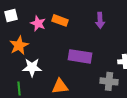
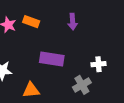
gray cross: (109, 81) -> (82, 85), turned -36

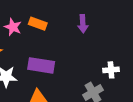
purple rectangle: (52, 59) -> (41, 65), moved

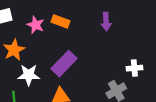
purple rectangle: (41, 65) -> (64, 64), turned -55

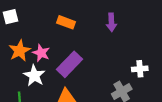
pink star: (36, 25) -> (41, 53), moved
white star: (29, 75) -> (34, 76), turned 30

